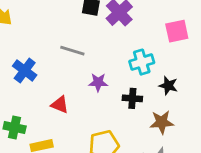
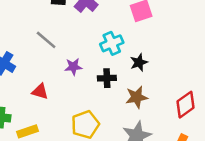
gray line: (72, 51) -> (46, 40), turned 30
black star: (168, 86) -> (139, 62), turned -30

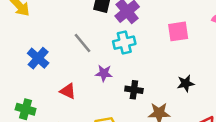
cyan cross: (112, 43) -> (124, 43), moved
black star: (139, 62) -> (186, 83), moved

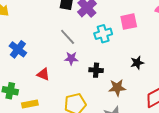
gray line: (82, 43) -> (68, 37), moved
cyan cross: (124, 43) -> (103, 34), moved

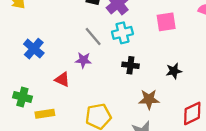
cyan cross: (103, 34) -> (122, 33), moved
purple star: (71, 58) -> (83, 60), moved
black cross: (96, 70) -> (130, 65), moved

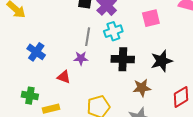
gray line: (93, 37) -> (88, 37), turned 54
black cross: (130, 65) -> (123, 59), size x1.5
black star: (174, 71) -> (162, 61), size x1.5

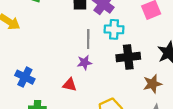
cyan cross: (113, 31) -> (114, 29), turned 30
blue cross: (36, 52) -> (25, 77), moved

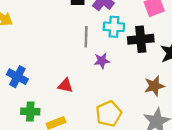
black cross: (128, 57) -> (141, 39), moved
purple star: (85, 63) -> (102, 61), moved

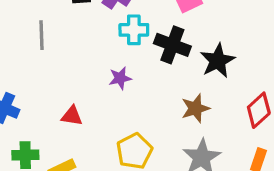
gray line: (86, 37) -> (42, 35), moved
black cross: (141, 39) -> (172, 45), turned 30

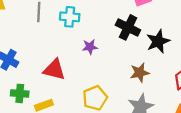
cyan cross: (134, 30) -> (70, 17), moved
red triangle: (72, 116) -> (54, 70), size x1.5

